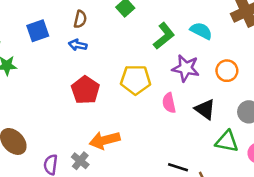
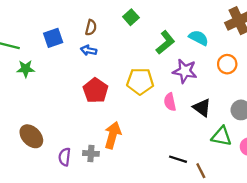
orange circle: (227, 71) -> (227, 64), moved
orange arrow: (105, 140) -> (113, 135), turned 120
gray cross: (80, 161) -> (91, 153), turned -35

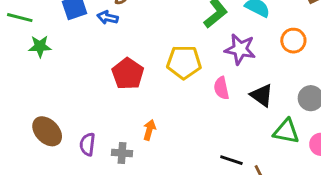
blue arrow: (89, 50) -> (108, 18), moved
orange arrow: (113, 135) -> (149, 130), size x0.6
purple semicircle: (65, 157) -> (87, 144), moved

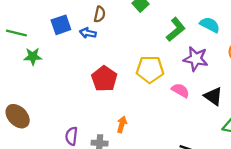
pink semicircle: (221, 88) -> (180, 90), turned 132
brown ellipse: (47, 131) -> (18, 116), moved

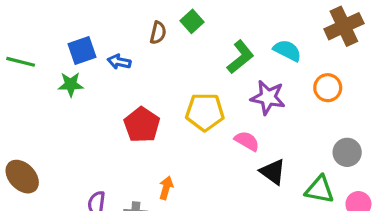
brown semicircle: (100, 14) -> (158, 33), moved
green star: (33, 56) -> (71, 84), moved
black triangle: (213, 96) -> (273, 172), moved

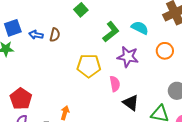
brown semicircle: (158, 33) -> (55, 35), moved
red pentagon: (142, 125) -> (21, 99), moved
pink semicircle: (247, 141) -> (115, 84), turned 49

